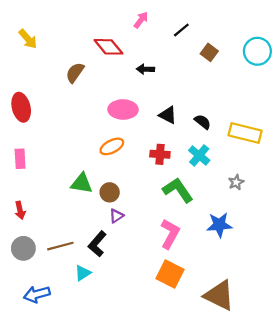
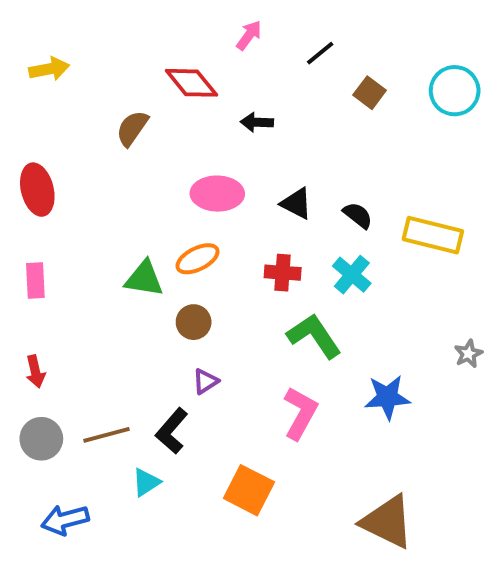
yellow arrow: (28, 39) -> (49, 69), turned -60
gray star: (236, 182) -> (468, 354), moved
green triangle: (82, 183) -> (144, 279), moved
brown circle: (110, 192) -> (194, 322), moved
orange square: (170, 274) -> (249, 490), moved

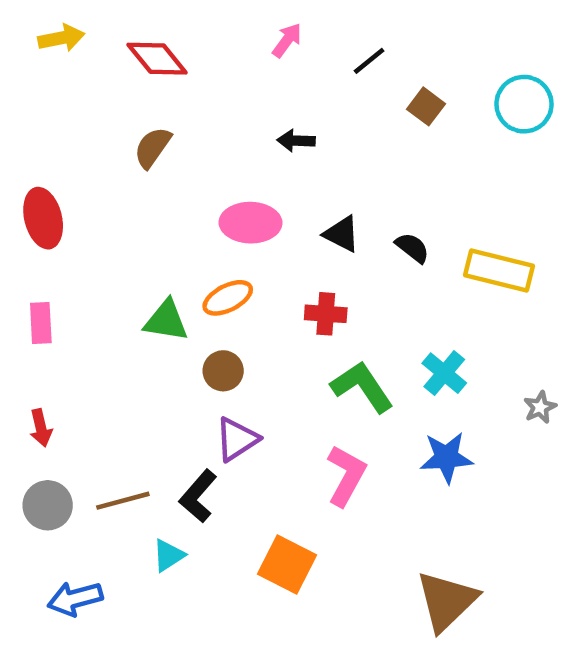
yellow arrow: (49, 69) -> (61, 38), moved
red diamond: (192, 83) -> (157, 59), moved
cyan cross: (352, 275) -> (444, 373), moved
purple triangle: (205, 381) -> (237, 439), size x1.5
brown triangle: (387, 522) -> (447, 601), turned 50

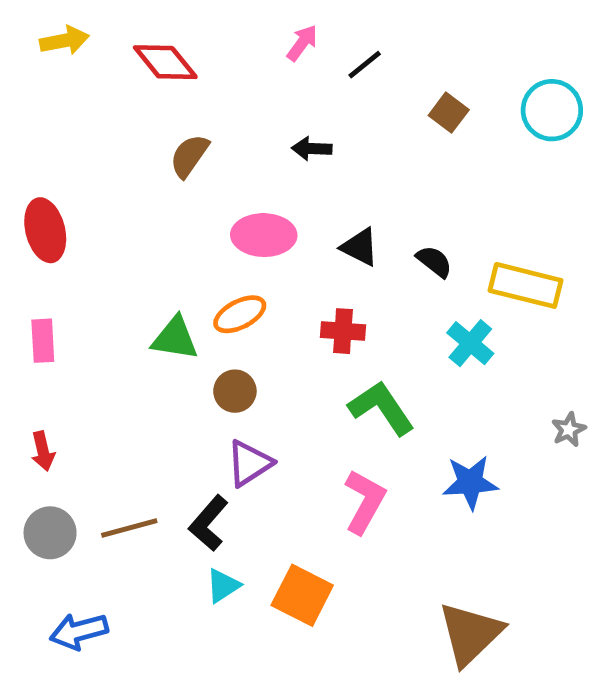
black line: (369, 61) -> (365, 65), moved
brown semicircle: (152, 147) -> (189, 156), moved
cyan cross: (444, 373) -> (470, 343), moved
cyan triangle: (168, 555) -> (223, 586), moved

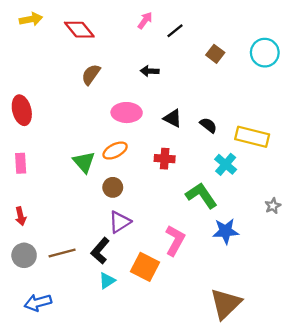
green triangle: (175, 338) -> (84, 162), turned 40
green L-shape: (381, 408) -> (201, 195), moved
orange square: (302, 595) -> (145, 267), moved

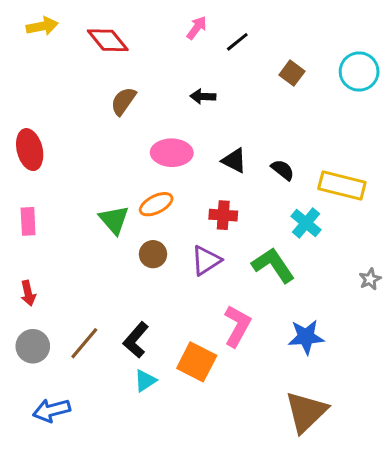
purple triangle: (120, 222) -> (206, 260), moved
blue star: (226, 231) -> (306, 337), moved
brown line: (62, 253) -> (84, 343), turned -35

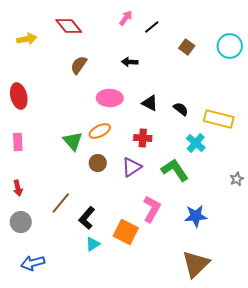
yellow arrow: (42, 26) -> (27, 39), moved
brown line: (84, 343) -> (61, 203), moved

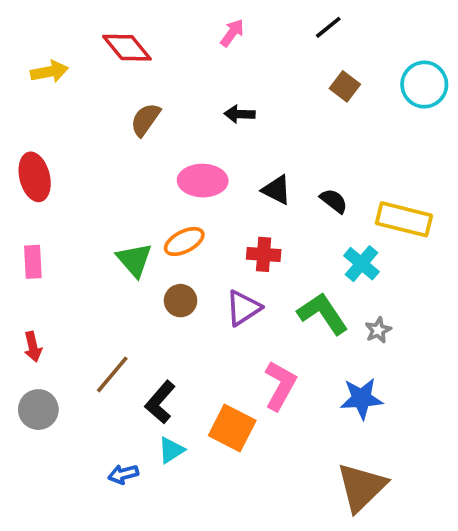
black line: (152, 27) -> (328, 27), moved
gray star: (237, 179) -> (378, 330), moved
blue arrow: (33, 263) -> (123, 474), moved, size x0.7

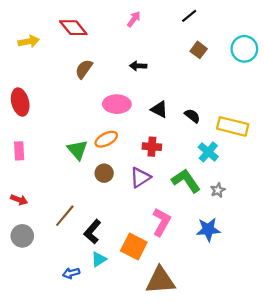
red arrow: (33, 347) -> (19, 200), turned -56
brown triangle: (361, 487) -> (160, 281), moved, turned 40

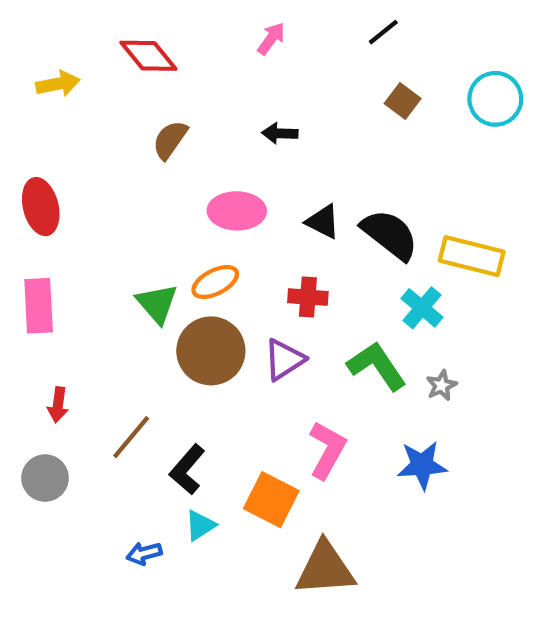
black semicircle: (192, 116) -> (390, 235), size x1.8
pink rectangle: (19, 151) -> (39, 306), size x1.4
brown circle: (104, 173) -> (211, 351), size x1.8
red arrow: (19, 200) -> (58, 405), moved, turned 77

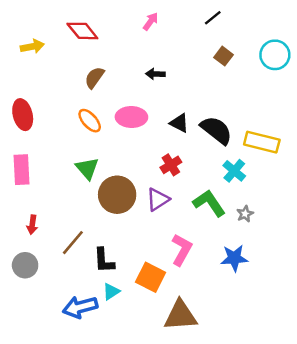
orange ellipse: (215, 282) -> (90, 121), moved, turned 75
red cross: (308, 297) -> (171, 165), turned -36
black L-shape: (187, 469) -> (104, 260), turned -44
blue arrow: (144, 553) -> (80, 307), size x1.8

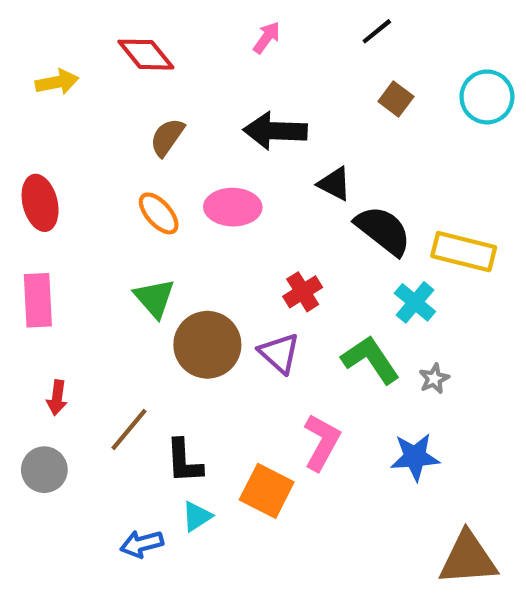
black arrow: (155, 74) -> (275, 131), size x1.8
black triangle: (179, 123) -> (334, 184), moved
purple triangle: (158, 199) -> (279, 353), turned -45
blue arrow: (80, 307) -> (142, 544), size x0.7
brown triangle: (180, 315) -> (468, 559), moved

